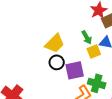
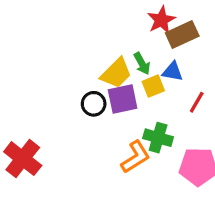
yellow trapezoid: (55, 43) -> (116, 73), moved
purple square: (75, 70) -> (123, 99), moved

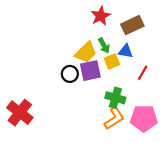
red star: (161, 20) -> (101, 16), moved
orange L-shape: (135, 157) -> (114, 118), moved

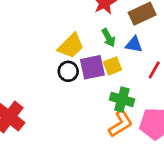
yellow trapezoid: (86, 52) -> (71, 46), moved
yellow square: (112, 61) -> (113, 66), moved

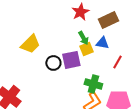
yellow trapezoid: (71, 46) -> (30, 44), moved
yellow square: (113, 66) -> (86, 49), moved

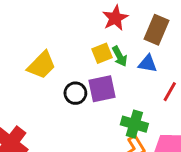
brown rectangle: (108, 20) -> (157, 30), turned -42
yellow square: (86, 49) -> (102, 53), moved

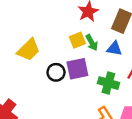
green cross: (134, 124) -> (108, 83), moved

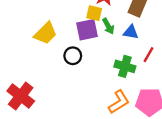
yellow square: (77, 40) -> (94, 13), moved, turned 35
purple square: (77, 69) -> (87, 30), moved

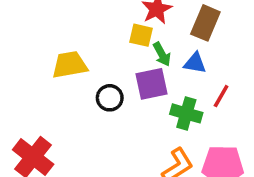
purple square: (87, 30) -> (151, 84), moved
yellow trapezoid: (46, 33) -> (70, 65), turned -145

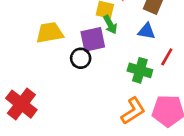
green arrow: (162, 54) -> (110, 25), moved
purple square: (151, 84) -> (93, 39), moved

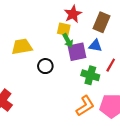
purple square: (93, 39) -> (77, 52), moved

